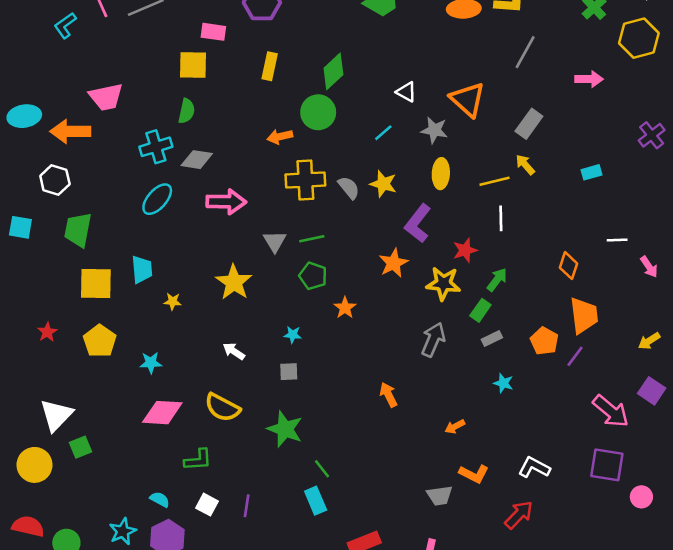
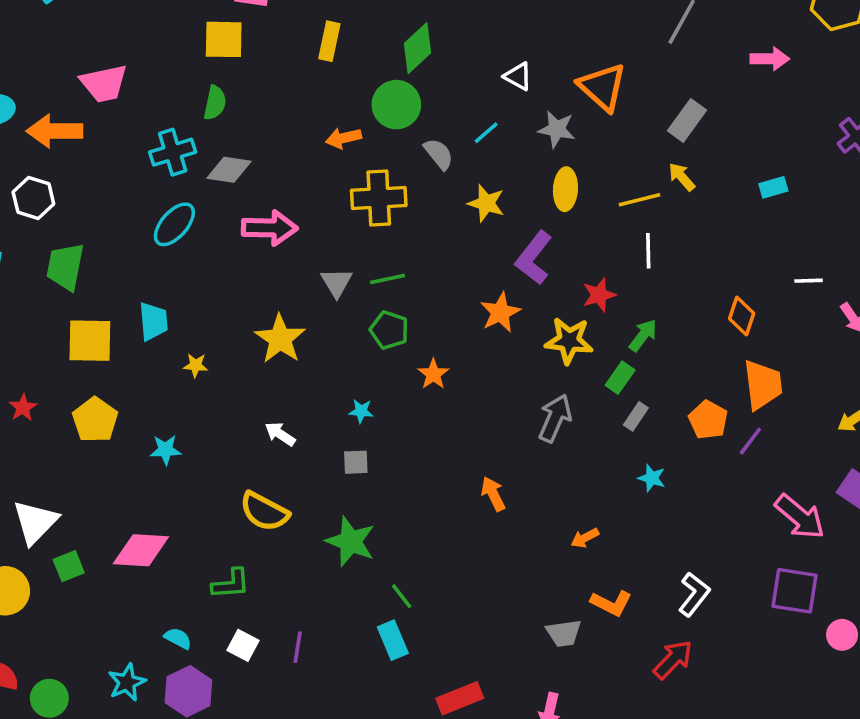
gray semicircle: (349, 188) -> (439, 154), moved
gray rectangle: (492, 338) -> (636, 416), turned -30
pink diamond: (162, 413) -> (141, 550), moved
white L-shape: (534, 467) -> (694, 594), turned 100

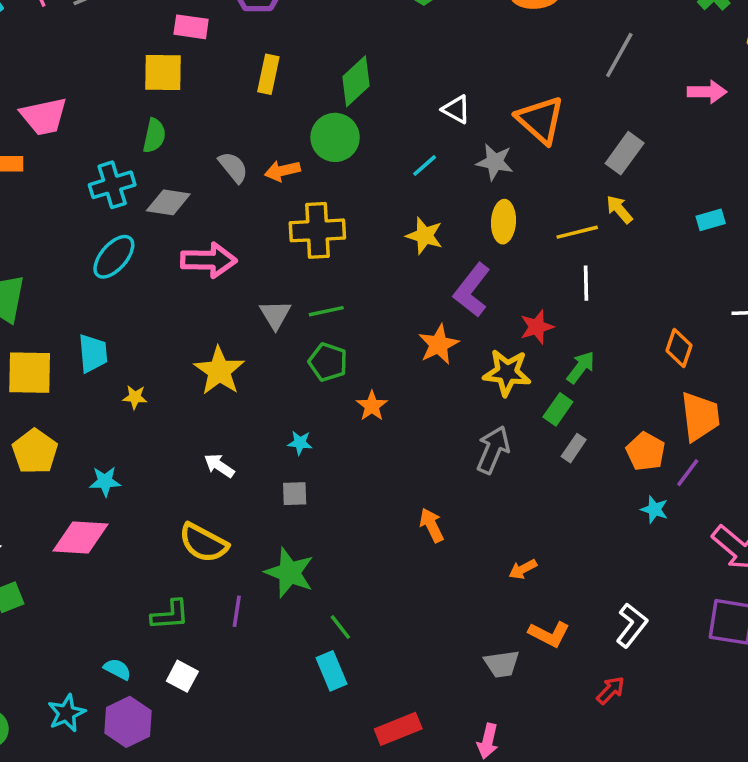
gray semicircle: (439, 154) -> (233, 167), moved
cyan star: (652, 478) -> (654, 509), moved
pink diamond: (141, 550) -> (81, 538), moved
purple line: (298, 647) -> (237, 611), moved
red arrow: (673, 659) -> (611, 690), size x0.7

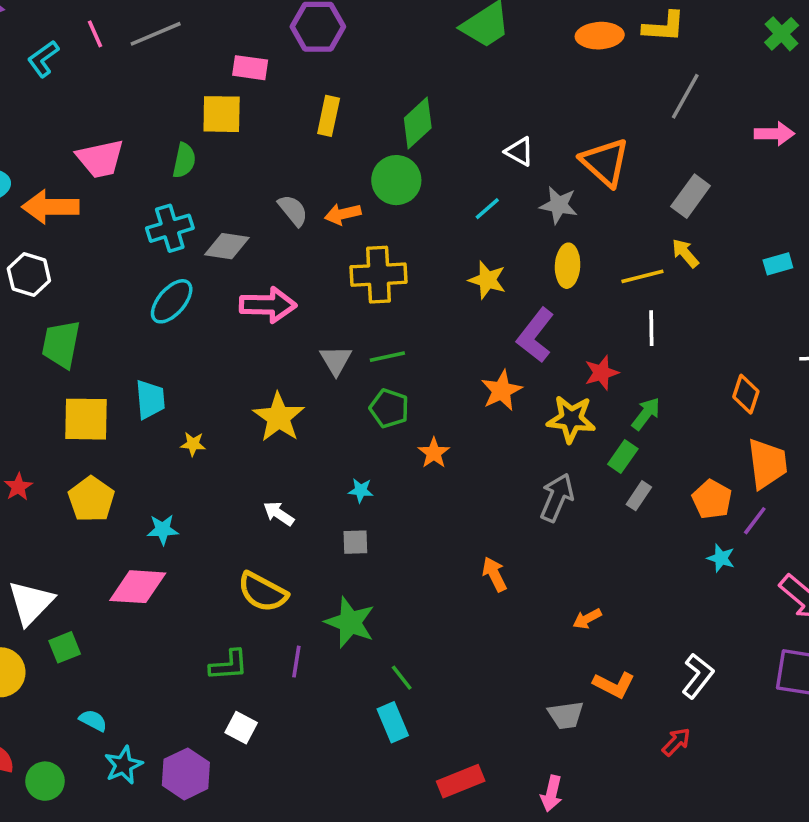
green semicircle: (154, 136) -> (184, 160), moved
cyan semicircle: (117, 669) -> (93, 720), moved

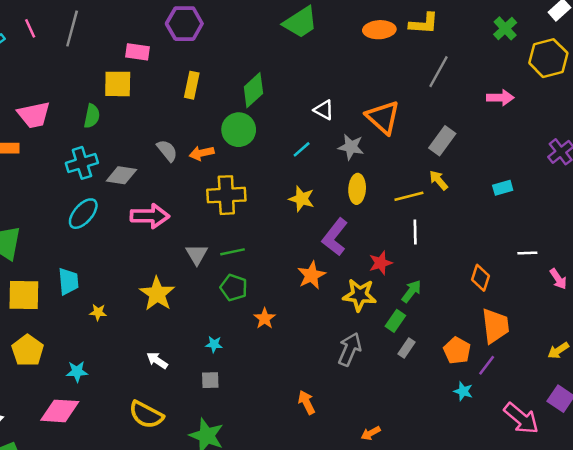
gray line: (156, 34) -> (72, 28), turned -52

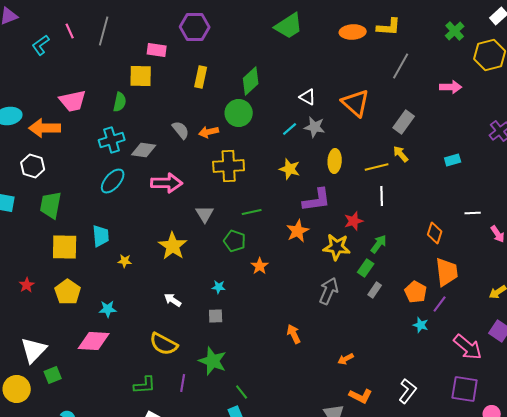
gray star: (351, 147) -> (315, 127), moved
purple L-shape: (335, 237) -> (317, 200), turned -136
green line: (232, 252) -> (252, 212), moved

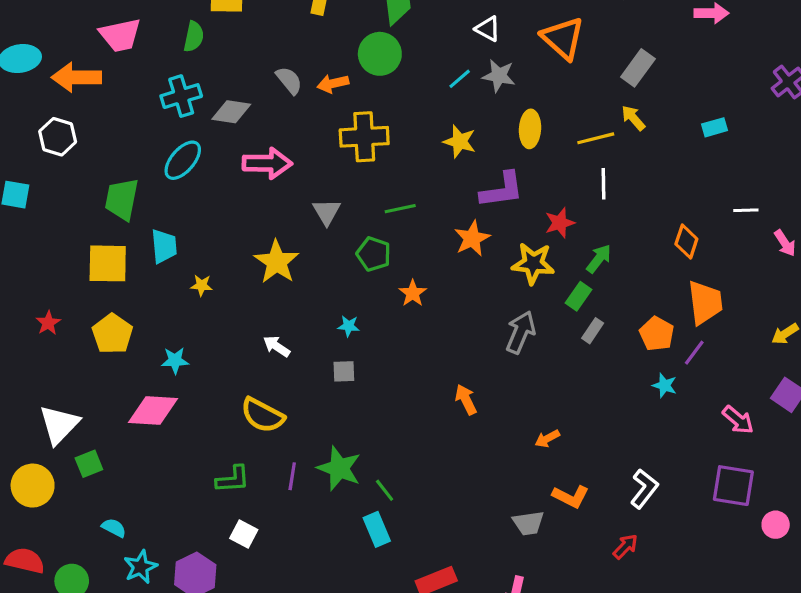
green trapezoid: (51, 205) -> (122, 199), moved
pink arrow: (468, 347) -> (738, 420), size x0.7
green star: (213, 361) -> (339, 468), moved

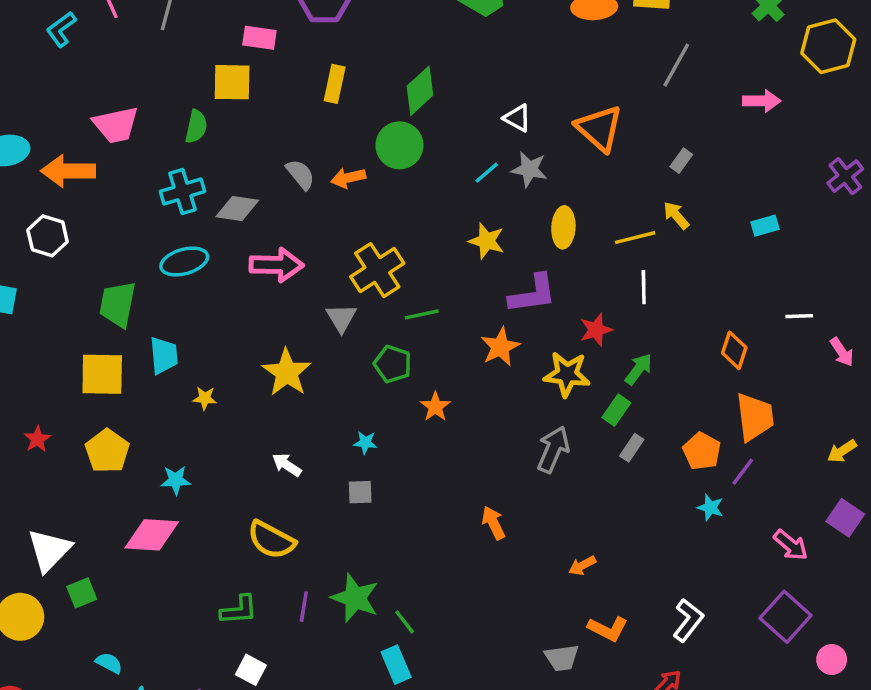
gray rectangle: (638, 68) -> (681, 161), size x0.6
yellow cross: (364, 137) -> (377, 270), moved, turned -30
cyan ellipse: (183, 160) -> (184, 262), turned 33
purple square: (733, 486) -> (786, 617), turned 33

